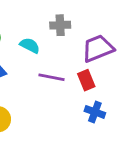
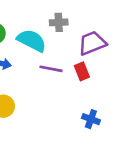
cyan semicircle: (30, 45) -> (32, 40), size x1.6
blue cross: (95, 112) -> (91, 119), moved

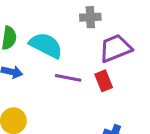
gray cross: (59, 22) -> (90, 17), moved

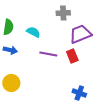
cyan semicircle: (46, 45) -> (33, 32), size x0.6

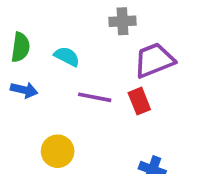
yellow circle: (11, 83) -> (58, 151), moved

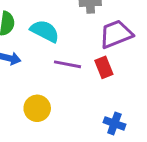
cyan semicircle: (67, 57) -> (45, 31), size x1.4

